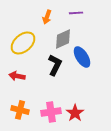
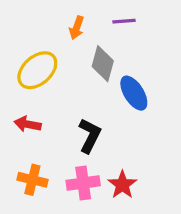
gray diamond: (63, 39) -> (103, 64), turned -50
black L-shape: (55, 65) -> (90, 136), moved

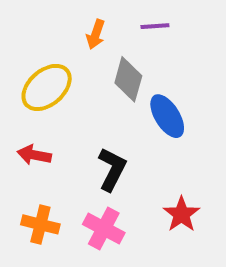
pink cross: (83, 183) -> (104, 229), turned 36
red star: (122, 185) -> (181, 214), moved

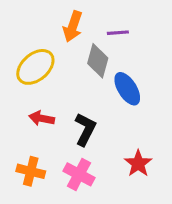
purple line: (155, 26) -> (118, 33), moved
orange arrow: (96, 34) -> (73, 26), size x1.4
red arrow: (34, 155) -> (42, 118), moved

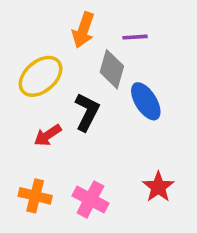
red arrow: (42, 118) -> (48, 135), turned -45
black L-shape: (85, 129) -> (87, 112), moved

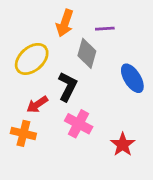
blue ellipse: (146, 101) -> (132, 78), moved
orange cross: (35, 196) -> (23, 133), moved
pink cross: (90, 199) -> (79, 124), moved

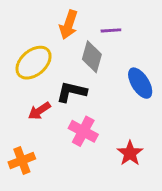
black L-shape: (68, 87) -> (72, 92), turned -104
orange cross: (23, 133) -> (22, 160), moved, turned -35

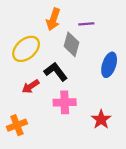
blue ellipse: (140, 83) -> (109, 65), turned 50
black L-shape: (72, 92) -> (56, 72), turned 40
pink cross: (83, 131) -> (65, 102), turned -30

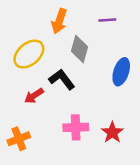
purple line: (86, 24) -> (107, 20), moved
pink cross: (65, 102) -> (76, 127), moved

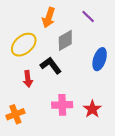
purple line: (107, 20) -> (88, 17), turned 48
gray diamond: (79, 49) -> (65, 40), turned 45
red arrow: (34, 96) -> (28, 79), turned -63

